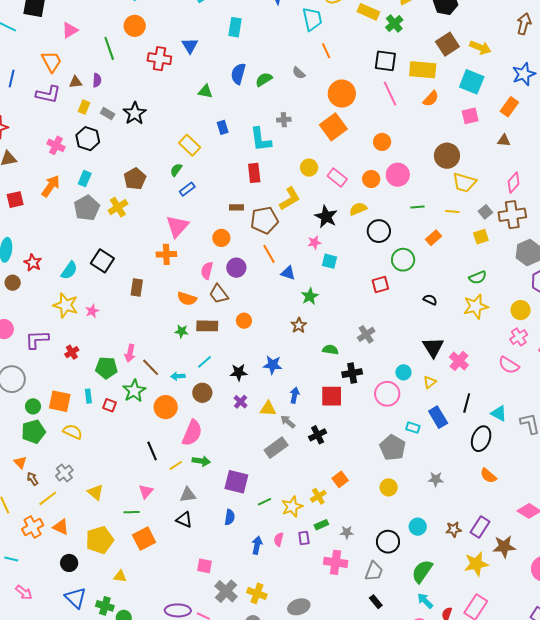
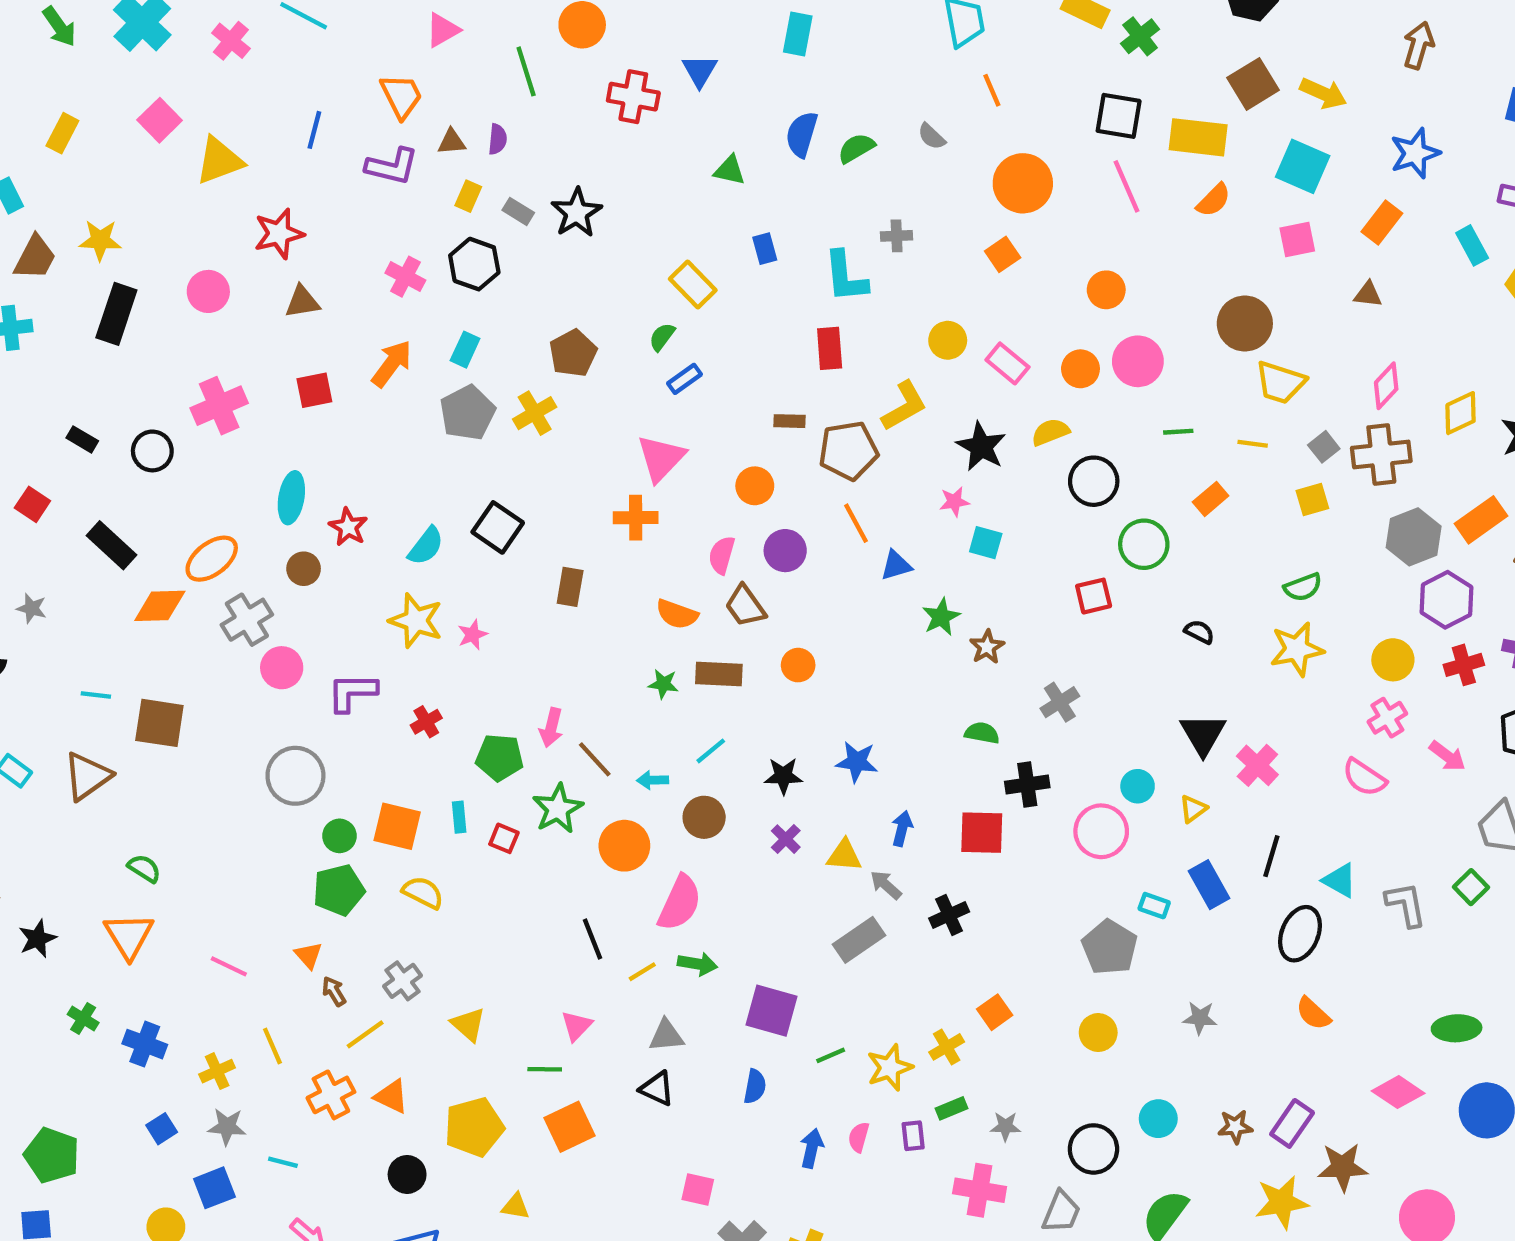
orange square: (333, 127) -> (1003, 254), size x0.6
blue triangle: (288, 273) -> (896, 565), turned -35
brown star: (299, 325) -> (987, 647), moved

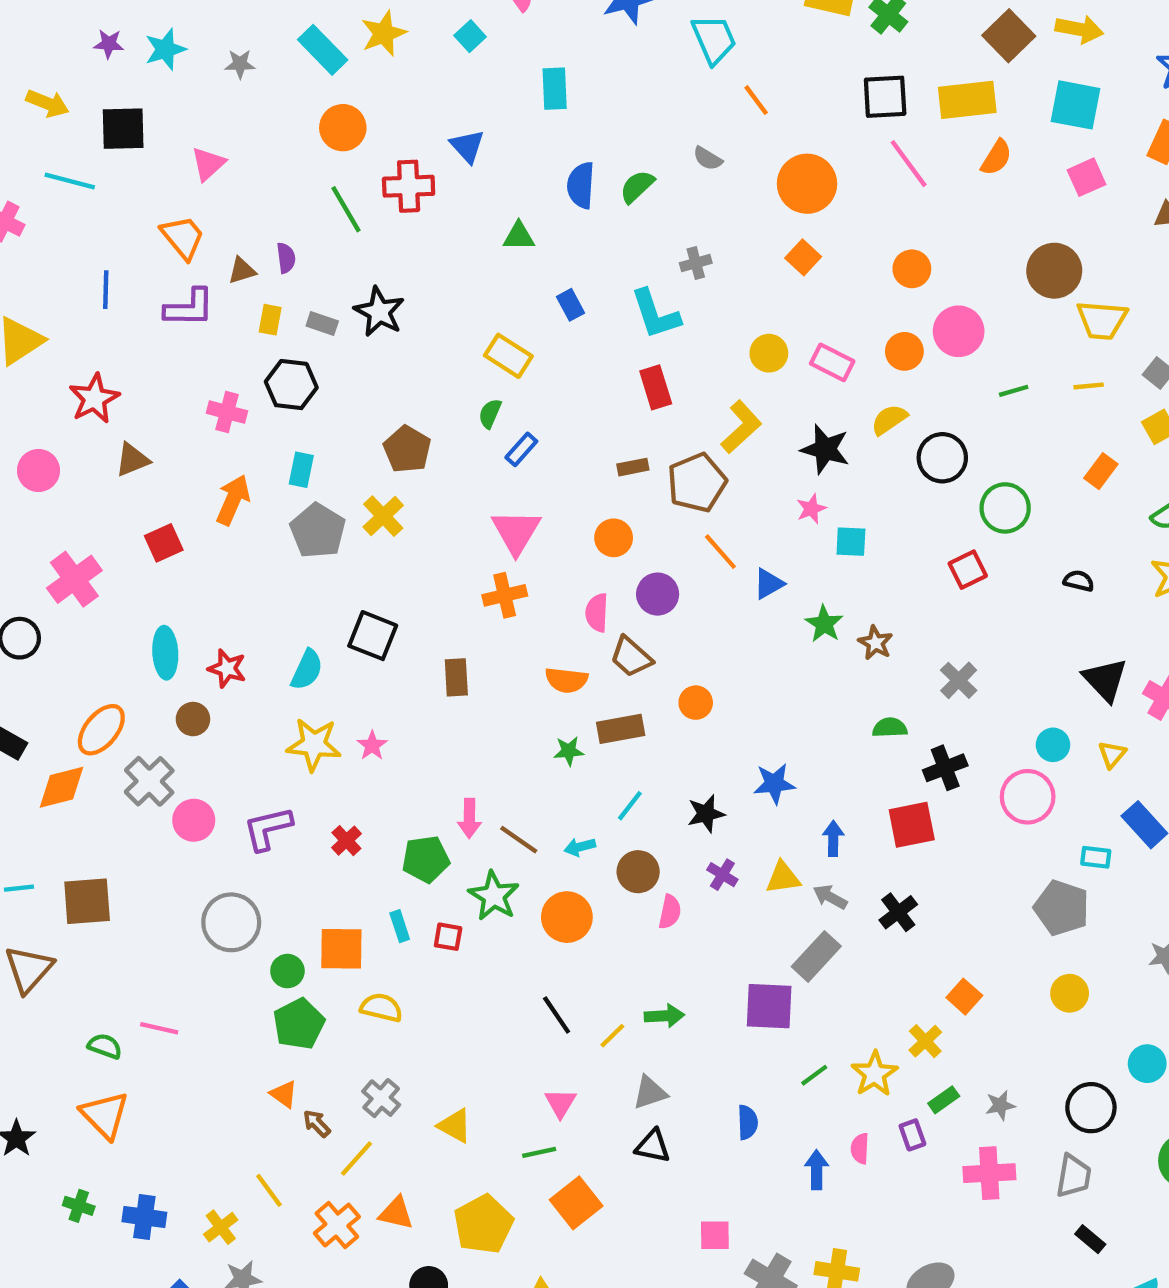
green line: (526, 71) -> (346, 209), moved
orange rectangle: (1211, 499) -> (1101, 471), moved
pink semicircle: (680, 903) -> (670, 912), moved, size x0.6
pink line: (229, 966) -> (159, 1028), moved
purple square: (772, 1011) -> (769, 1006), moved

